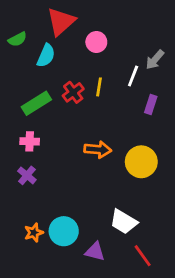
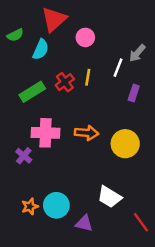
pink cross: (30, 141) -> (45, 133), moved, size x1.6
red line: (143, 256) -> (141, 222), moved

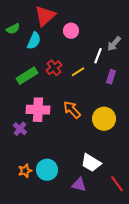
yellow line: (88, 77) -> (78, 72), moved, turned 48
orange arrow: (87, 133) -> (72, 110), turned -138
purple triangle: (84, 223) -> (79, 185), moved

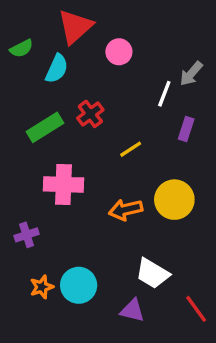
yellow line: (78, 72) -> (131, 149), moved
orange arrow: (72, 110) -> (126, 210), moved, turned -60
purple cross: (20, 129) -> (27, 235), moved, turned 32

